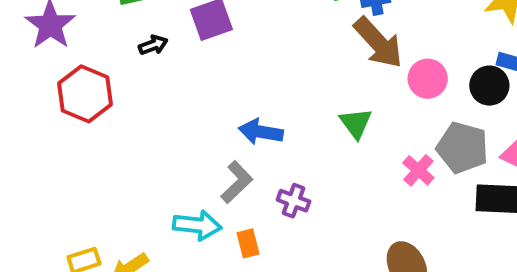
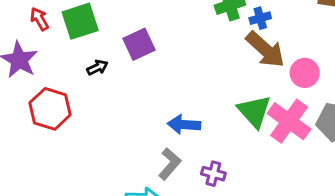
green triangle: (356, 123) -> (254, 111), size x1.4
pink cross: (418, 170) -> (289, 121), moved, size x1.8

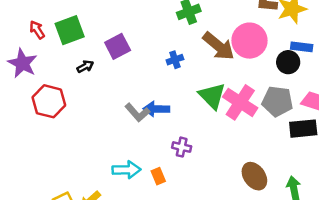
blue cross: (260, 18) -> (175, 60), moved
pink circle: (305, 73) -> (249, 41), moved, size x1.5
gray L-shape: (170, 164) -> (137, 113), moved, turned 100

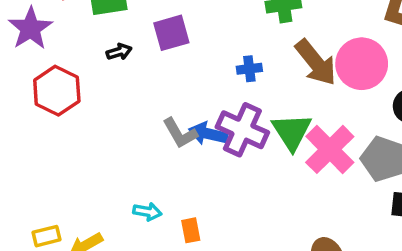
purple cross: (182, 147) -> (242, 130), moved, size x1.8
cyan arrow: (127, 170) -> (147, 212), size x0.7

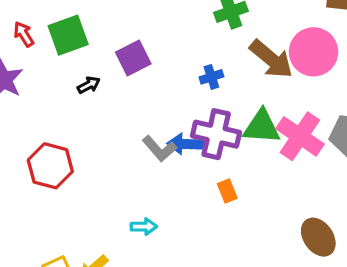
red hexagon: (57, 91) -> (50, 166), moved
green triangle: (292, 132) -> (262, 127), turned -42
orange rectangle: (191, 230) -> (227, 191), moved

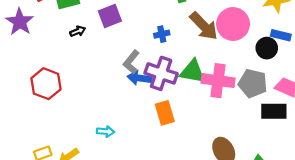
pink cross: (300, 136) -> (218, 81), turned -32
gray L-shape: (159, 149) -> (131, 62), moved, turned 75
orange rectangle: (227, 191) -> (165, 113), size x1.5

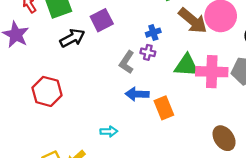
black arrow: (78, 31) -> (72, 38), size x1.6
purple cross: (161, 73) -> (148, 52), moved, size x0.5
blue arrow: (139, 78) -> (137, 94), moved

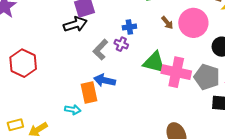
brown arrow: (193, 21) -> (167, 23), size x0.5
black arrow: (72, 38) -> (75, 24), moved
orange rectangle: (164, 108) -> (89, 93), moved

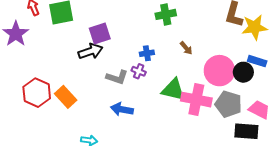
pink circle: (193, 23) -> (219, 71), moved
gray L-shape: (100, 50) -> (117, 77), turned -115
orange rectangle: (89, 93) -> (66, 97), moved, turned -30

